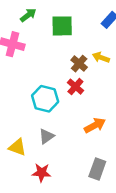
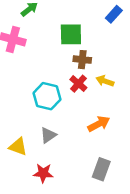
green square: (62, 26) -> (71, 34), moved
yellow arrow: (101, 57) -> (105, 81), moved
brown cross: (79, 64) -> (82, 60), turned -35

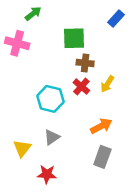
yellow arrow: (105, 81) -> (107, 84), turned -77
yellow triangle: (18, 147) -> (22, 148), turned 48
gray rectangle: (101, 169) -> (102, 157), moved

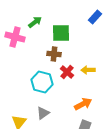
green arrow: (33, 14) -> (35, 22), moved
brown cross: (85, 63) -> (54, 54), moved
yellow arrow: (107, 84) -> (88, 70), turned 56

